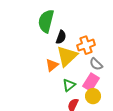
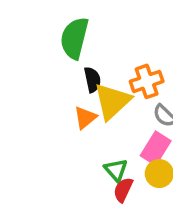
black semicircle: (61, 37) -> (92, 80), moved, turned -32
green triangle: (69, 85) -> (116, 170), moved, turned -32

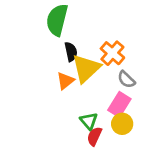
orange cross: (147, 81) -> (112, 53), turned -30

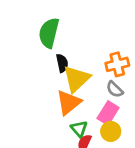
orange cross: (112, 53) -> (117, 64), moved, turned 35
orange triangle: (65, 81) -> (69, 102), moved, size x1.5

